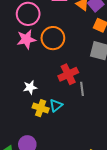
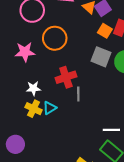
pink star: (26, 39) -> (25, 52), moved
white star: (30, 87) -> (33, 88), moved

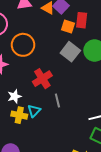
gray square: (101, 57) -> (70, 52), turned 30
gray line: (78, 94) -> (57, 101), moved

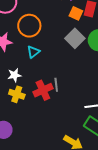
red cross: (42, 79) -> (43, 90), moved
cyan triangle: (34, 111) -> (33, 52), moved

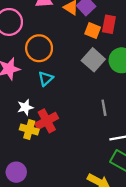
gray line: (56, 85) -> (104, 108), moved
red cross: (43, 90) -> (47, 121), moved

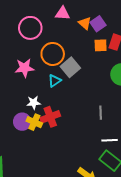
orange square: (93, 30) -> (101, 45), turned -32
gray square: (93, 60) -> (70, 67), moved
purple circle: (16, 172) -> (22, 122), moved

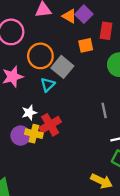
orange square: (101, 45) -> (86, 45), moved

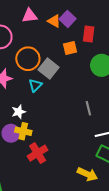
red cross: (50, 125) -> (38, 153), moved

